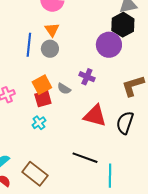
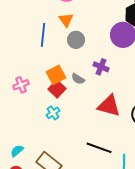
gray circle: (50, 49) -> (76, 40), moved
red square: (43, 99) -> (57, 89), turned -30

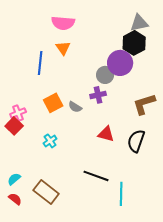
gray circle: (76, 40) -> (105, 75), moved
purple cross: (101, 67) -> (98, 95), turned -35
red square: (57, 89) -> (14, 126), moved
red triangle: (109, 106) -> (106, 134), size x0.7

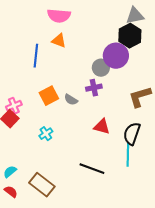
orange triangle: (63, 48) -> (59, 41), turned -35
cyan line: (121, 194) -> (128, 155), moved

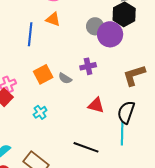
gray circle: (101, 68) -> (95, 26), moved

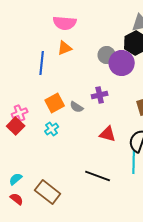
orange triangle: (53, 19) -> (65, 48), turned -42
cyan cross: (40, 112) -> (52, 129), moved

